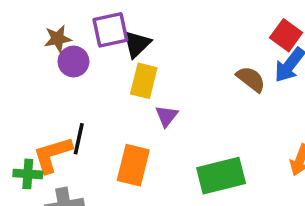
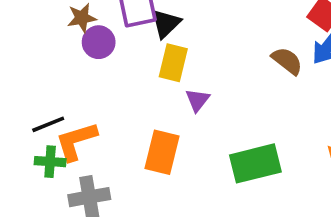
black line: (79, 139) -> (48, 124), moved, turned 56

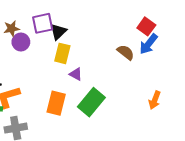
purple triangle: (198, 100) -> (76, 74), turned -40
green rectangle: (255, 163) -> (91, 102), moved, turned -36

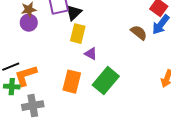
purple circle: (21, 42) -> (29, 23), moved

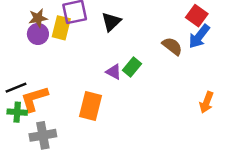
black triangle: (74, 13) -> (111, 22), moved
yellow rectangle: (78, 34) -> (61, 28), moved
green rectangle: (106, 81) -> (132, 67), moved, size x0.6

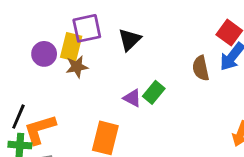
brown star: (38, 18) -> (77, 67), moved
brown semicircle: (172, 46) -> (201, 68), turned -140
black line: (16, 88) -> (18, 117), turned -45

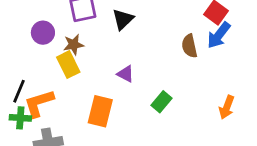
yellow rectangle: (71, 47) -> (68, 65), moved, turned -40
green rectangle: (154, 92) -> (161, 102), moved

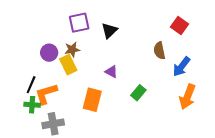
purple circle: (43, 33) -> (49, 53), moved
blue arrow: (219, 35) -> (181, 67), moved
orange arrow: (227, 107) -> (187, 97), size x1.4

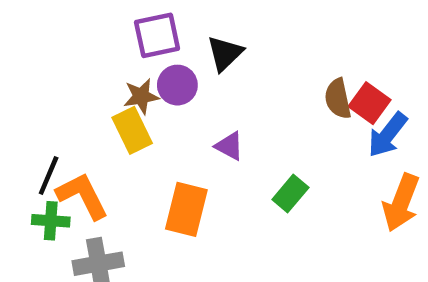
red square: (179, 26) -> (370, 103), moved
purple circle: (49, 53) -> (177, 85), moved
orange L-shape: (46, 94) -> (82, 196), turned 80

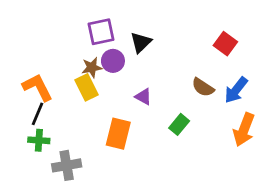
brown semicircle: (338, 99) -> (203, 87), moved, turned -45
red square: (370, 103) -> (225, 44), moved
orange L-shape: (82, 196) -> (38, 87), moved

